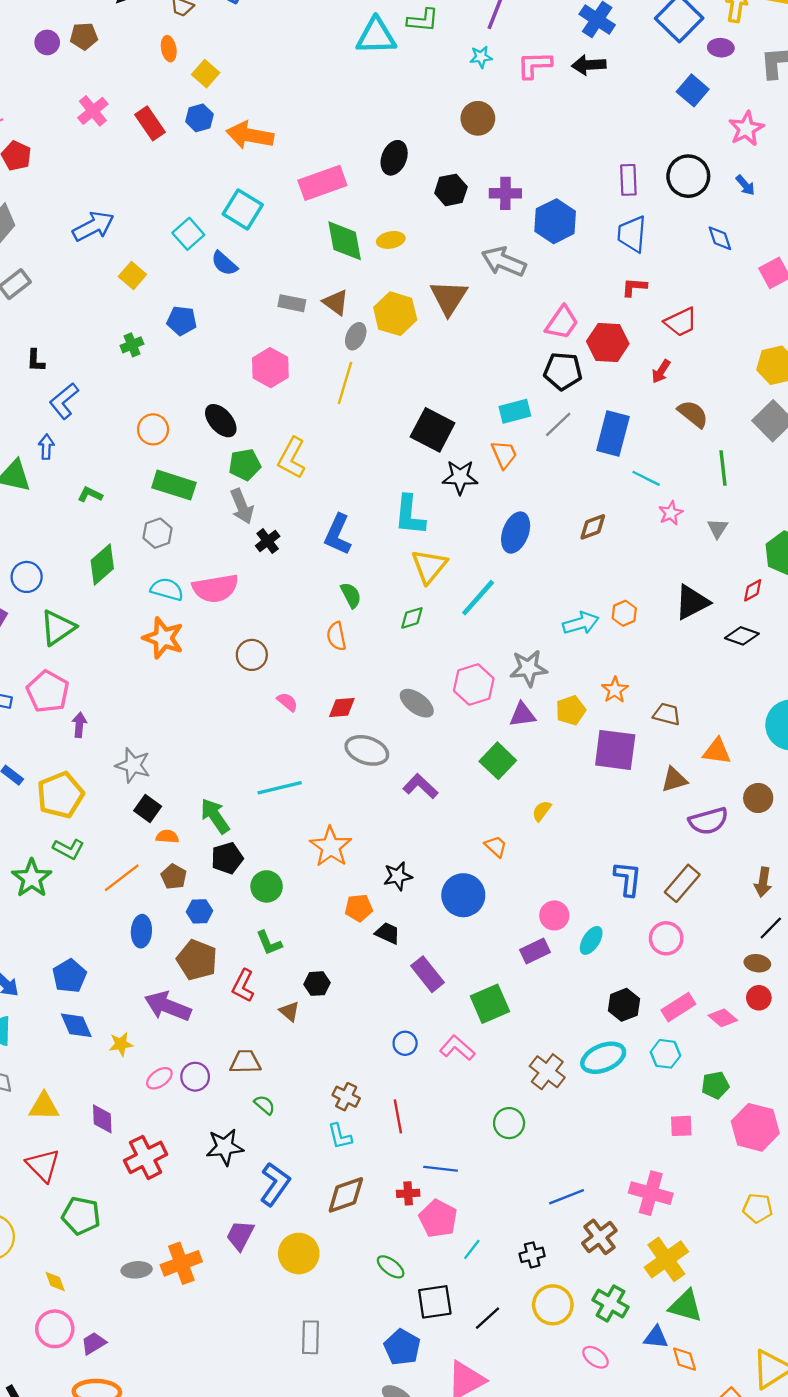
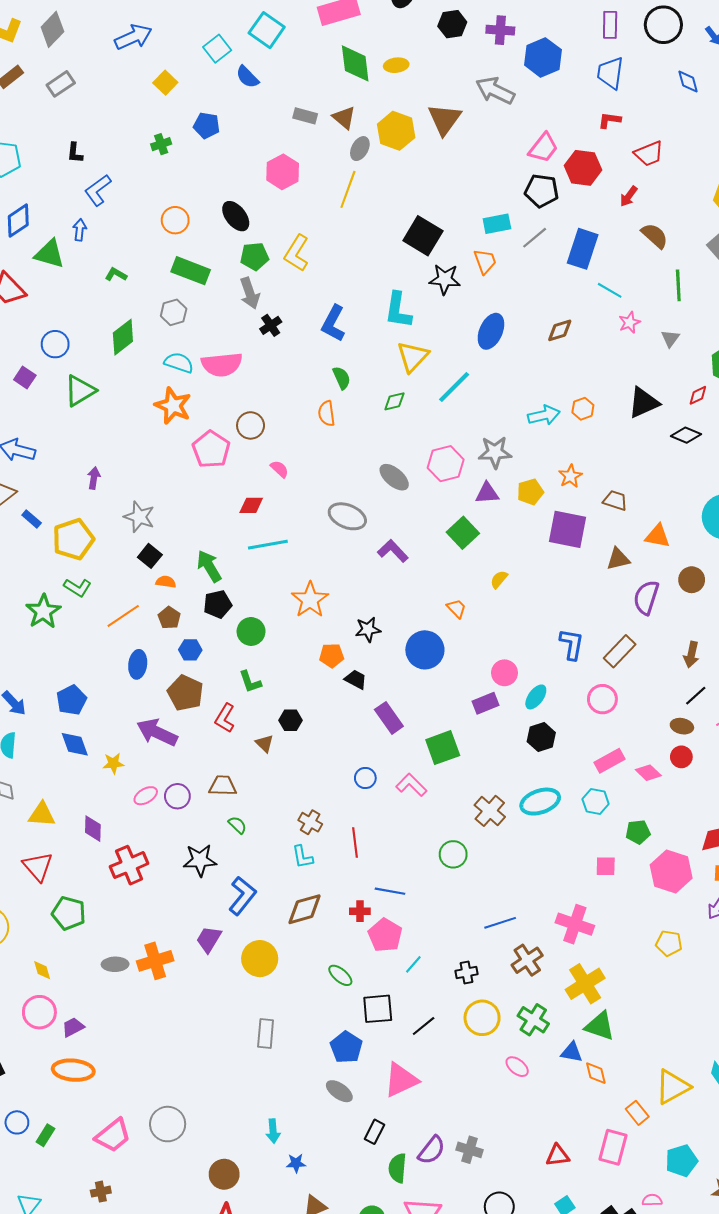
pink pentagon: (48, 692) -> (211, 449), moved
red diamond: (342, 708) -> (251, 505), moved
purple semicircle: (708, 821) -> (646, 597), turned 120
black hexagon: (624, 1005) -> (541, 737), moved

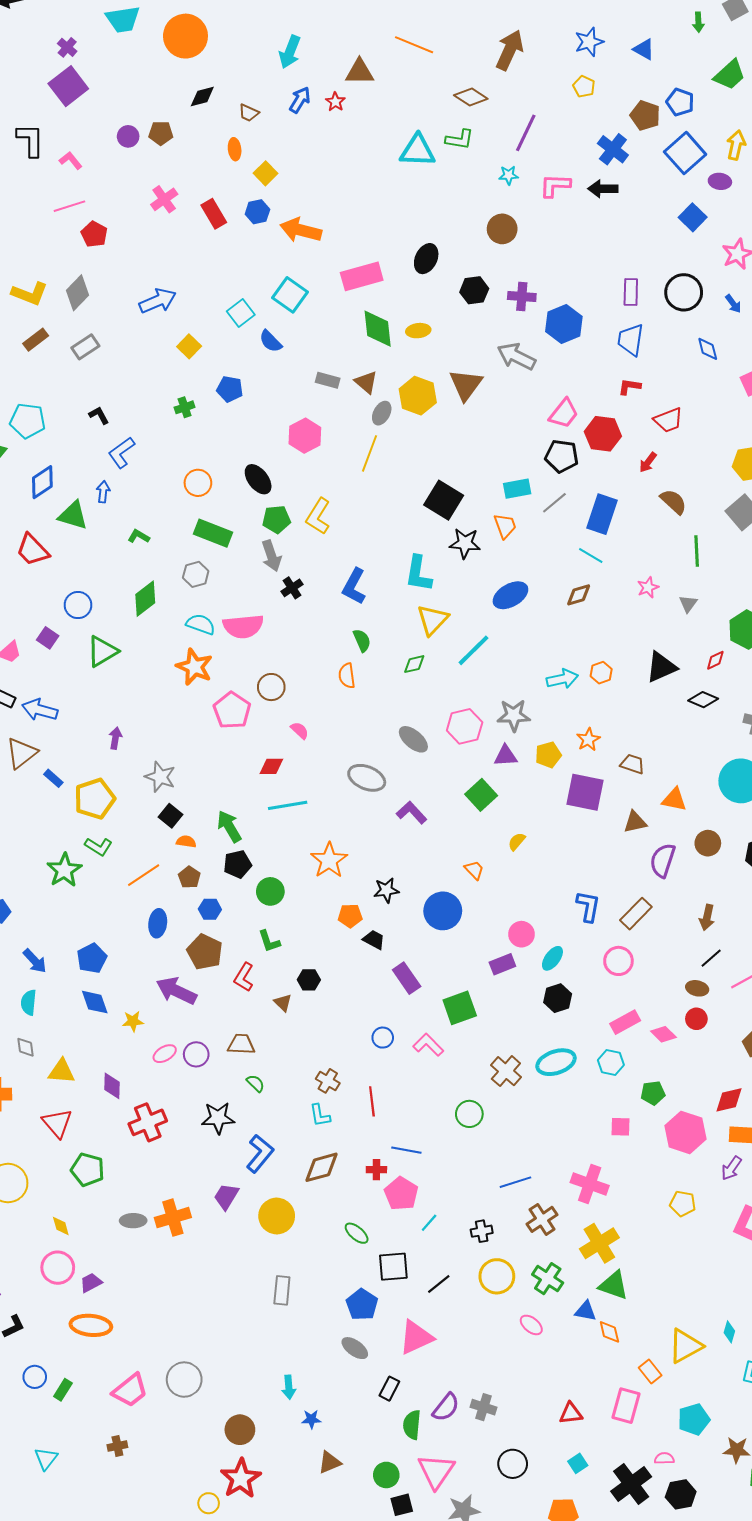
black L-shape: (75, 153) -> (99, 415), turned 145
cyan line: (610, 290) -> (591, 556), moved
blue ellipse: (491, 331) -> (510, 595), turned 36

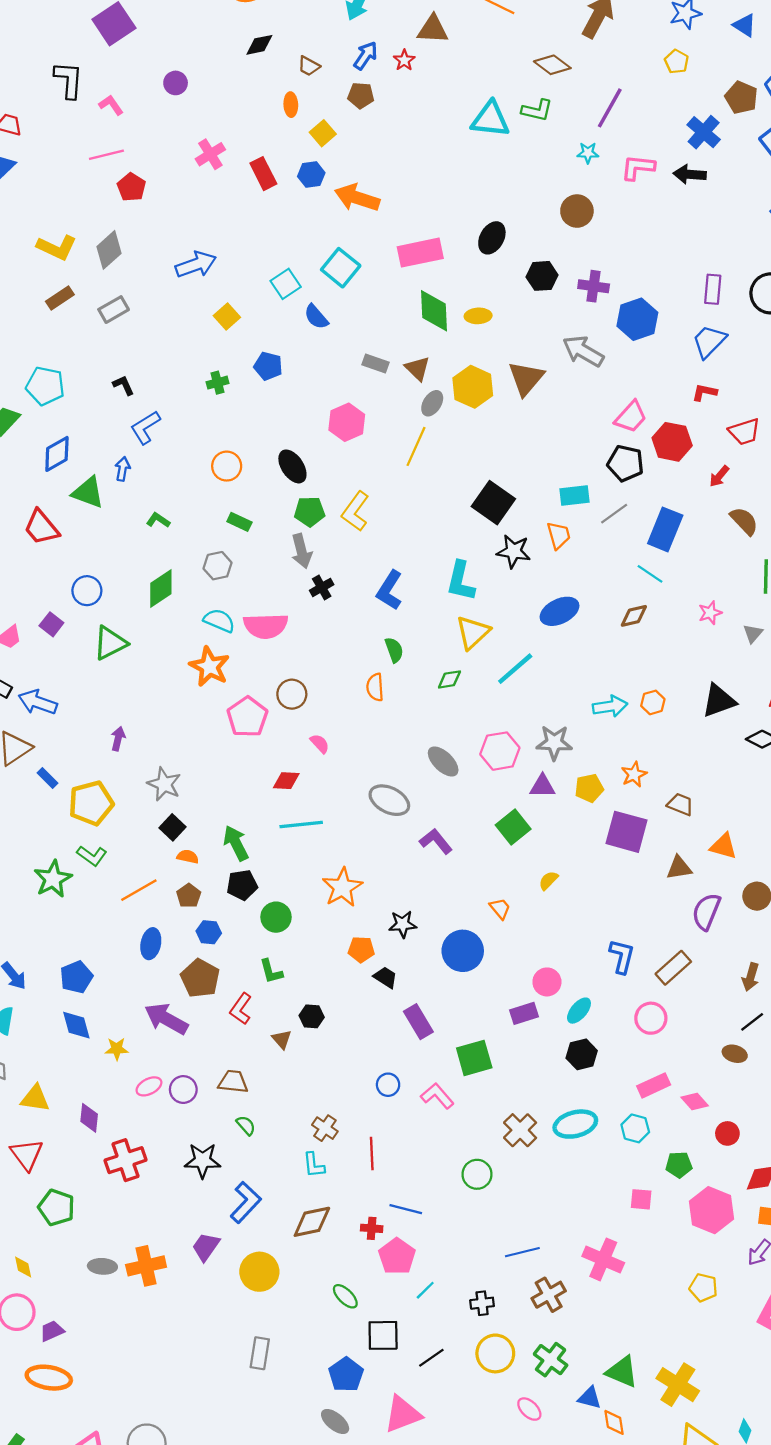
brown pentagon: (161, 133) -> (361, 95), moved
blue trapezoid: (631, 340) -> (709, 341), turned 32
green rectangle: (213, 533) -> (239, 522), size x0.6
red circle: (696, 1019) -> (727, 1133), moved
yellow cross: (599, 1243) -> (678, 1385), moved, turned -30

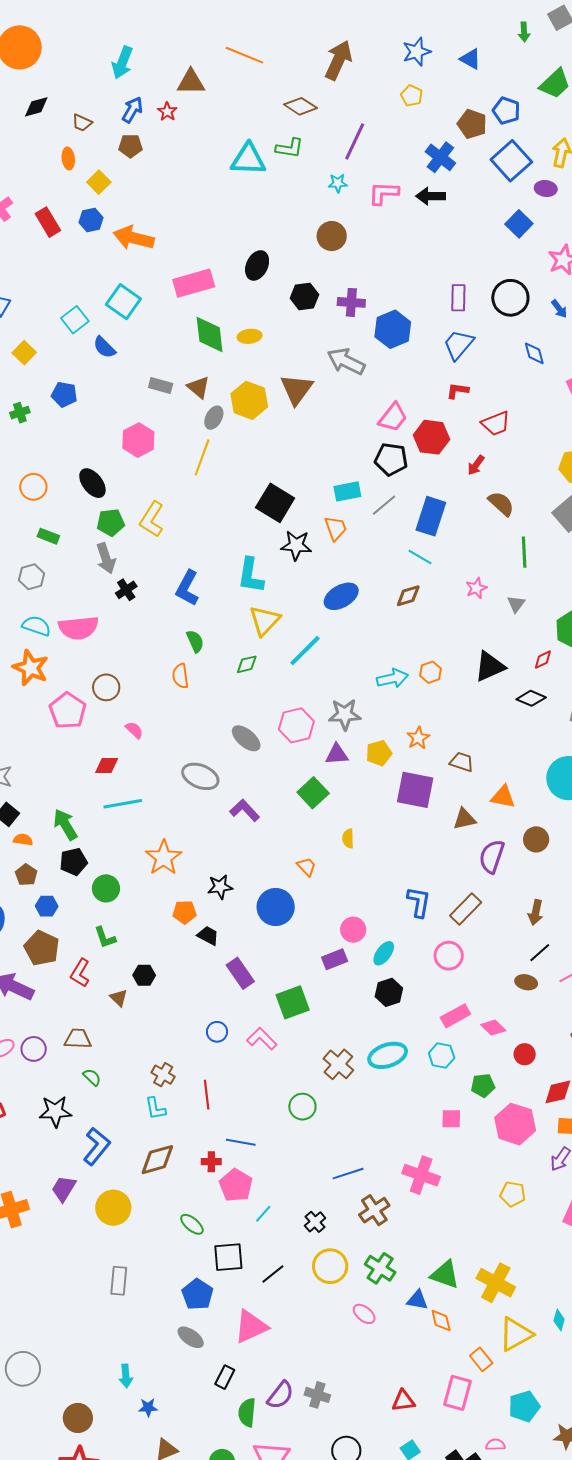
yellow semicircle: (548, 880) -> (348, 838), turned -42
black cross: (482, 1303) -> (315, 1222), turned -30

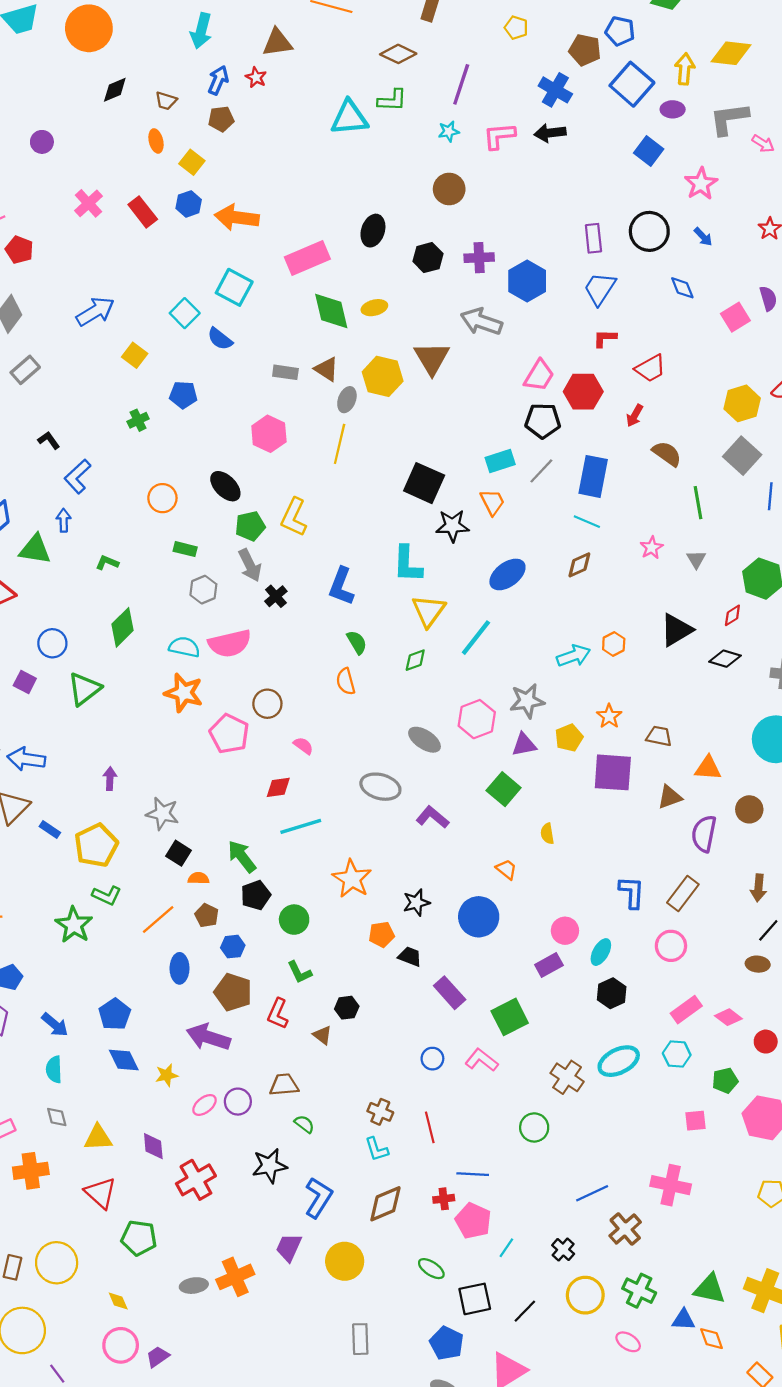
gray hexagon: (31, 577) -> (203, 590), moved

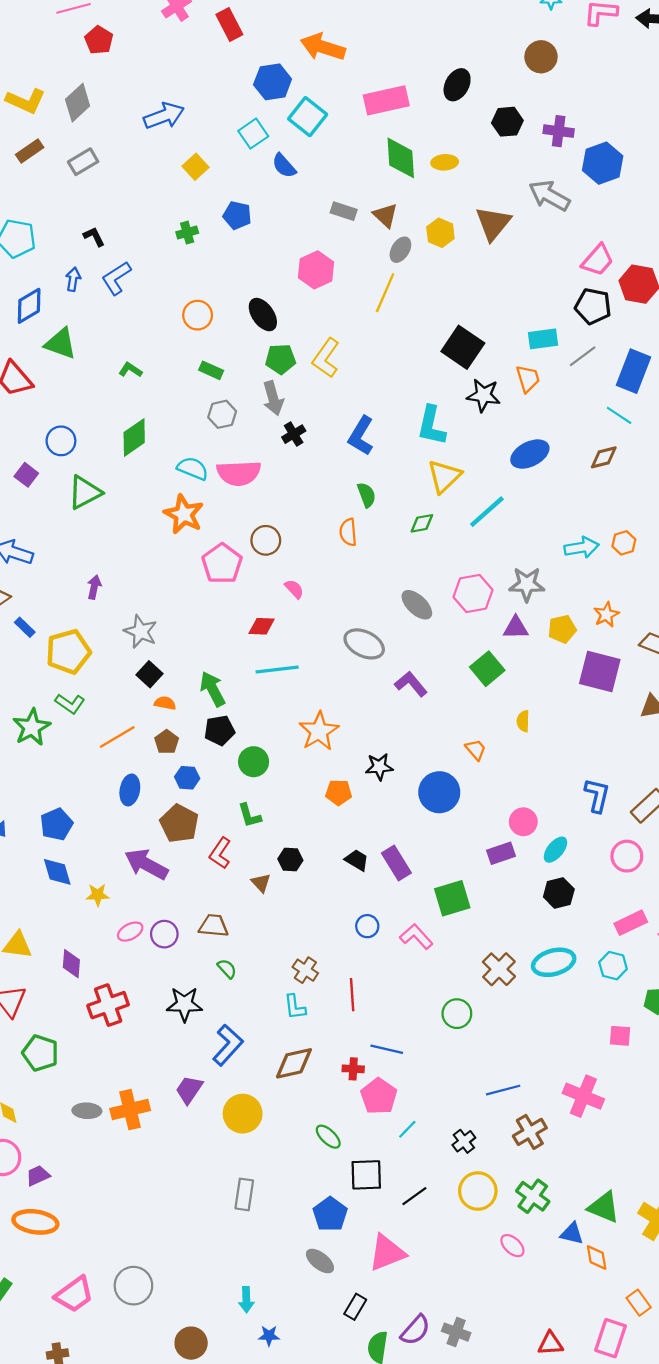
blue hexagon: (189, 204) -> (273, 82), moved, size x1.4
yellow hexagon: (383, 376) -> (440, 233), size x0.7
blue arrow: (64, 520) -> (73, 279), moved
black trapezoid: (410, 957) -> (357, 860), moved

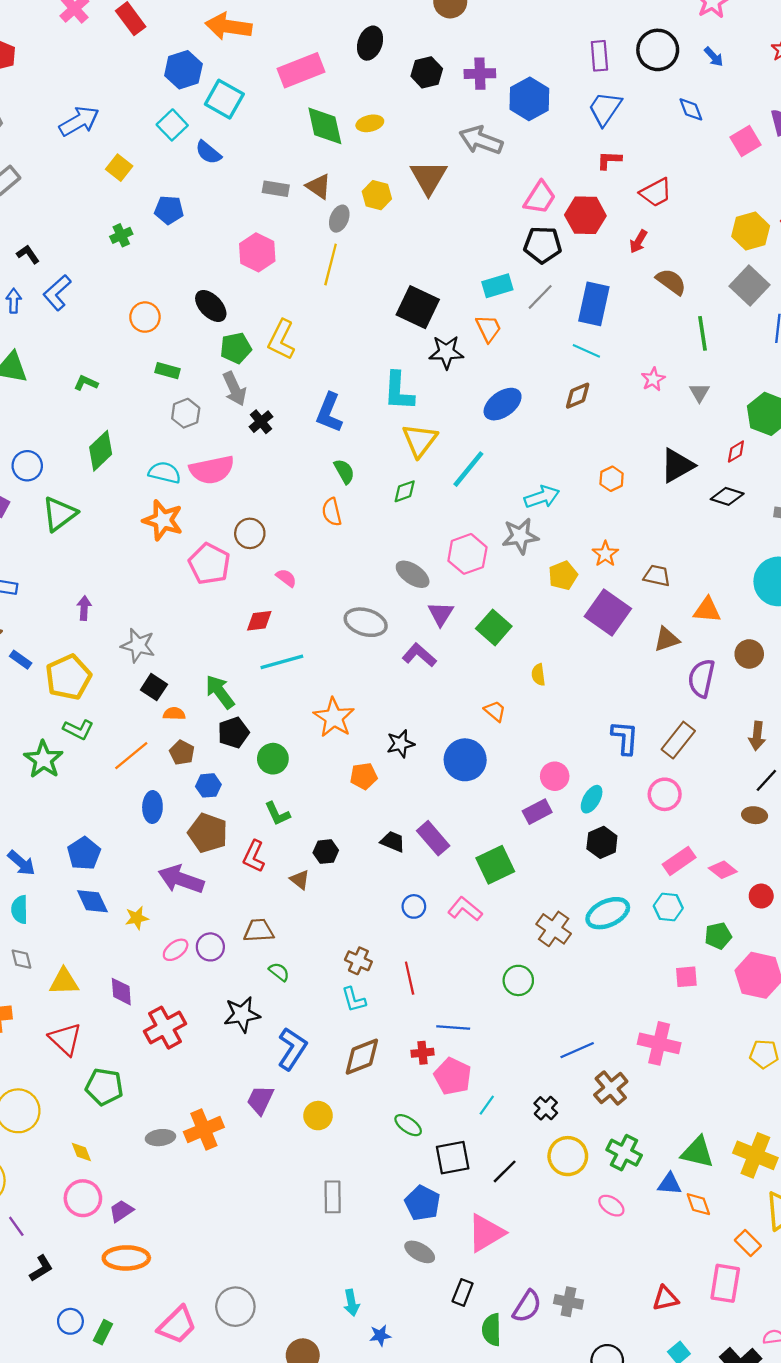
cyan arrow: (582, 547) -> (542, 497), moved
purple triangle: (516, 628) -> (441, 614), moved, turned -48
purple square: (600, 672) -> (608, 612), turned 30
yellow circle: (243, 1114) -> (318, 1116), size x0.7

